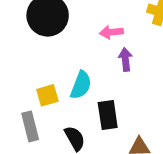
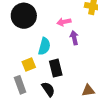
cyan semicircle: (81, 85) -> (44, 46), moved
black rectangle: (108, 115) -> (56, 68), moved

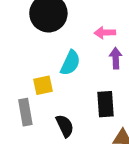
black rectangle: (56, 68) -> (105, 104), moved

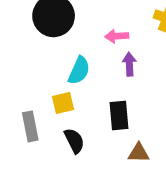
yellow square: (43, 85) -> (63, 103), moved

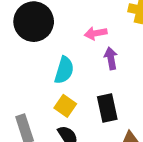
yellow square: (63, 103) -> (65, 106), moved, turned -35

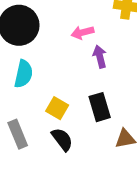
cyan semicircle: (64, 70) -> (23, 74), moved

